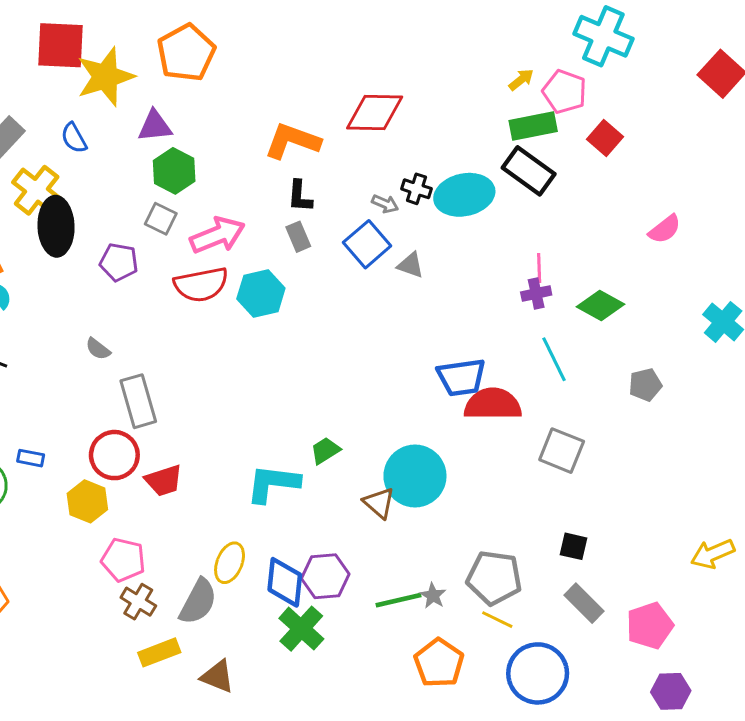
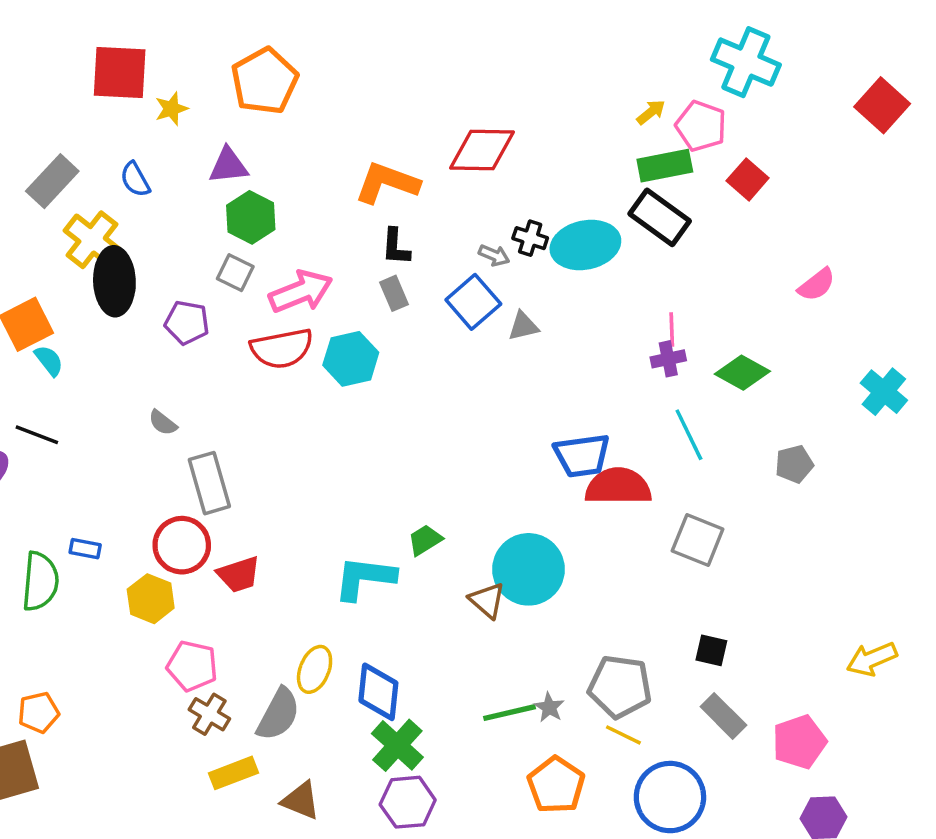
yellow star: (105, 77) -> (171, 109), size x0.5
gray triangle: (410, 265) -> (523, 326), turned -32
purple hexagon: (325, 576) -> (408, 802), moved

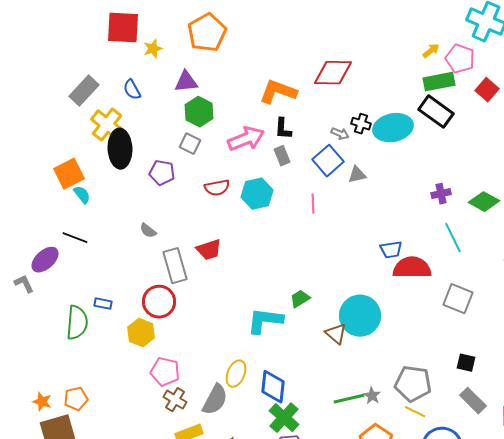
pink arrow: (301, 292) -> (246, 139), moved
pink line: (672, 330) -> (313, 204), moved
red semicircle: (282, 348) -> (217, 188), size x0.7
blue trapezoid: (582, 455) -> (391, 250), size x0.7
red trapezoid: (239, 574) -> (209, 250), moved

